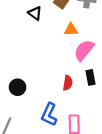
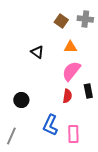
black triangle: (35, 13) -> (37, 52), moved
pink semicircle: (84, 50) -> (71, 71), moved

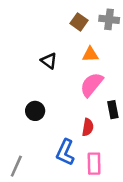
red semicircle: (67, 96) -> (88, 127), moved
black circle: (21, 100) -> (35, 111), moved

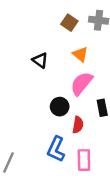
orange triangle: (90, 54) -> (80, 54), turned 42
black circle: (35, 111) -> (60, 107), moved

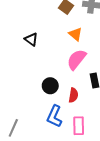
black triangle: (40, 60) -> (31, 39), moved
black circle: (60, 107) -> (50, 86), moved

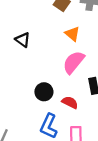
red semicircle: (73, 95) -> (70, 102), turned -72

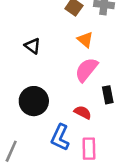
black circle: (44, 92) -> (34, 101), moved, size x1.5

